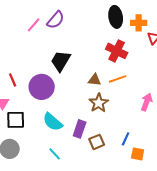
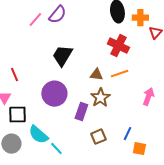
purple circle: (42, 87) -> (54, 94), moved
cyan semicircle: (53, 122) -> (38, 135), moved
purple rectangle: (80, 129) -> (81, 112), moved

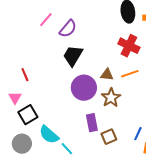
purple semicircle: (57, 15) -> (68, 29), moved
purple circle: (54, 94) -> (84, 88), moved
purple rectangle: (81, 112) -> (92, 123), moved, turned -30
black square: (17, 115) -> (28, 115), turned -30

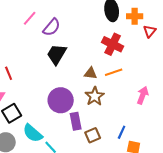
purple circle: (84, 88) -> (61, 100), moved

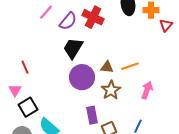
red cross: (113, 44) -> (93, 17), moved
pink arrow: (143, 95) -> (147, 90), moved
purple circle: (61, 100) -> (82, 77), moved

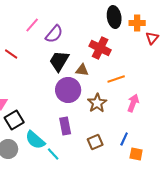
red cross: (93, 17) -> (100, 48), moved
red line: (25, 67) -> (11, 54), moved, turned -32
brown triangle: (107, 67) -> (82, 70), moved
purple rectangle: (92, 115) -> (65, 126), moved

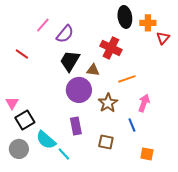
blue line: (124, 139) -> (132, 125), moved, turned -48
brown square: (95, 142) -> (106, 142), turned 35

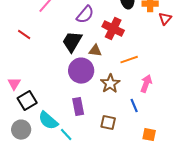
purple semicircle: (65, 34) -> (85, 15), moved

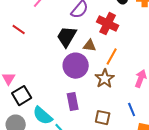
orange line: (129, 60) -> (112, 57), moved, turned -42
blue line: (134, 106) -> (132, 110), moved

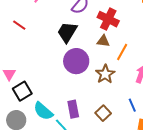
brown triangle: (90, 46) -> (103, 41), moved
orange line: (112, 57) -> (122, 52), moved
purple rectangle: (73, 102) -> (73, 109), moved
brown square: (103, 118) -> (103, 113), turned 35

